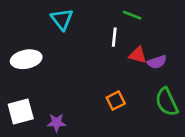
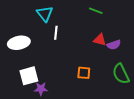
white line: (114, 37) -> (56, 33), moved
orange square: (116, 101) -> (84, 73), turned 32
white square: (21, 112) -> (29, 76), moved

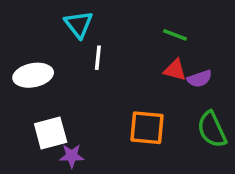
green line: (96, 11) -> (175, 35), moved
orange square: (84, 73) -> (147, 128), size x1.5

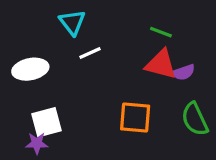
white line: (98, 58) -> (90, 53), turned 60
red triangle: (175, 70) -> (161, 64), size x1.5
purple star: (72, 156) -> (37, 143), moved

